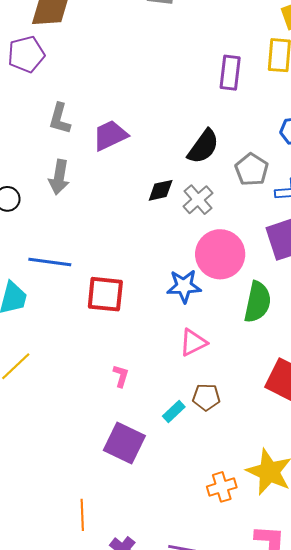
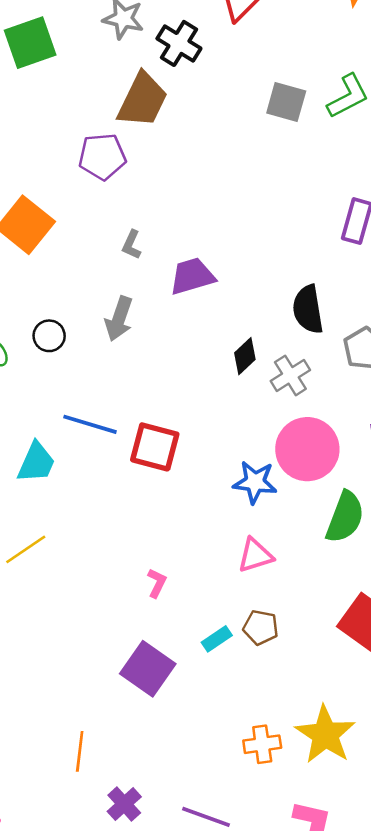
gray L-shape: (60, 119) -> (132, 245), size x0.7
black semicircle: (203, 147) -> (308, 309), turned 126
black diamond: (161, 190) -> (245, 356), turned -40
red square: (105, 294) -> (155, 447), moved

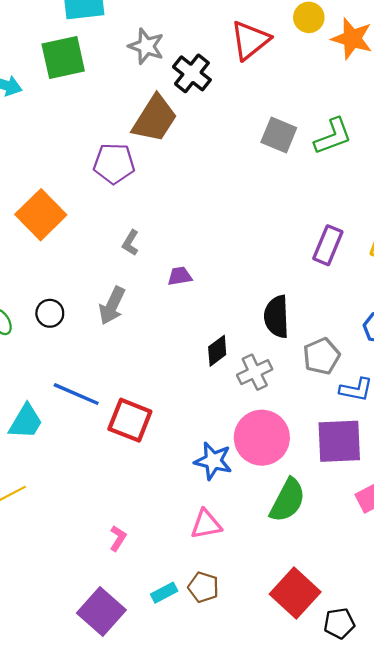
purple trapezoid: (192, 276) -> (180, 276), size x0.6

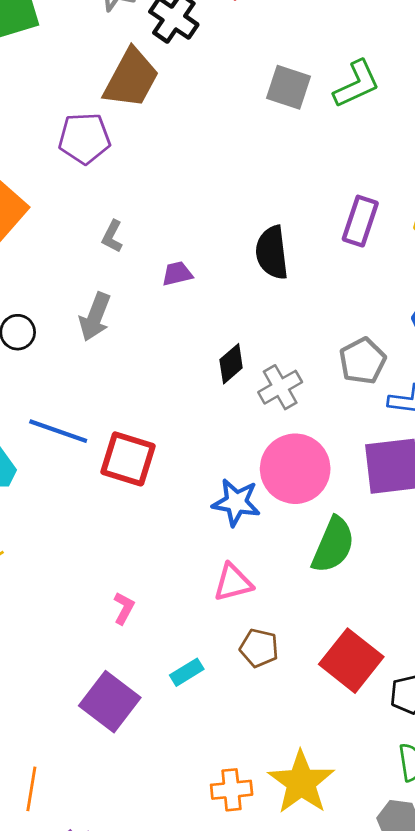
black semicircle: (277, 317) -> (272, 253), moved
brown pentagon: (203, 587) -> (259, 648), moved

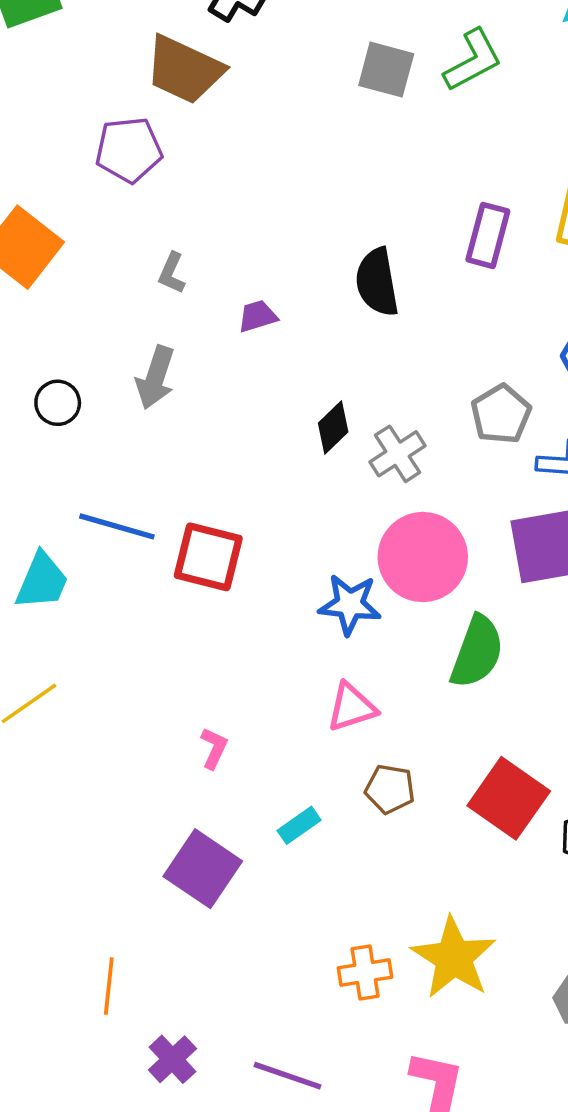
brown trapezoid: (131, 78) -> (184, 70), turned 90

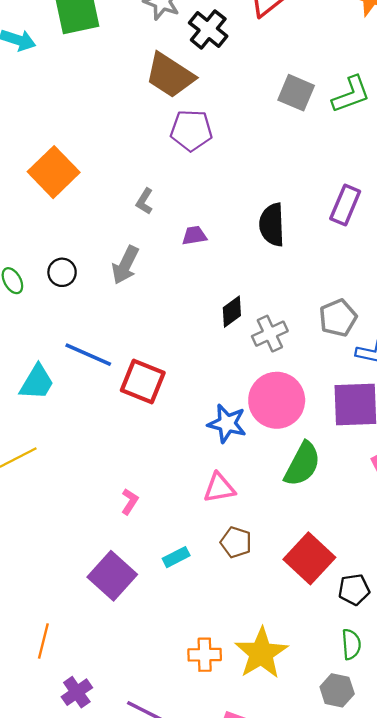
purple pentagon: (129, 150) -> (191, 130), moved

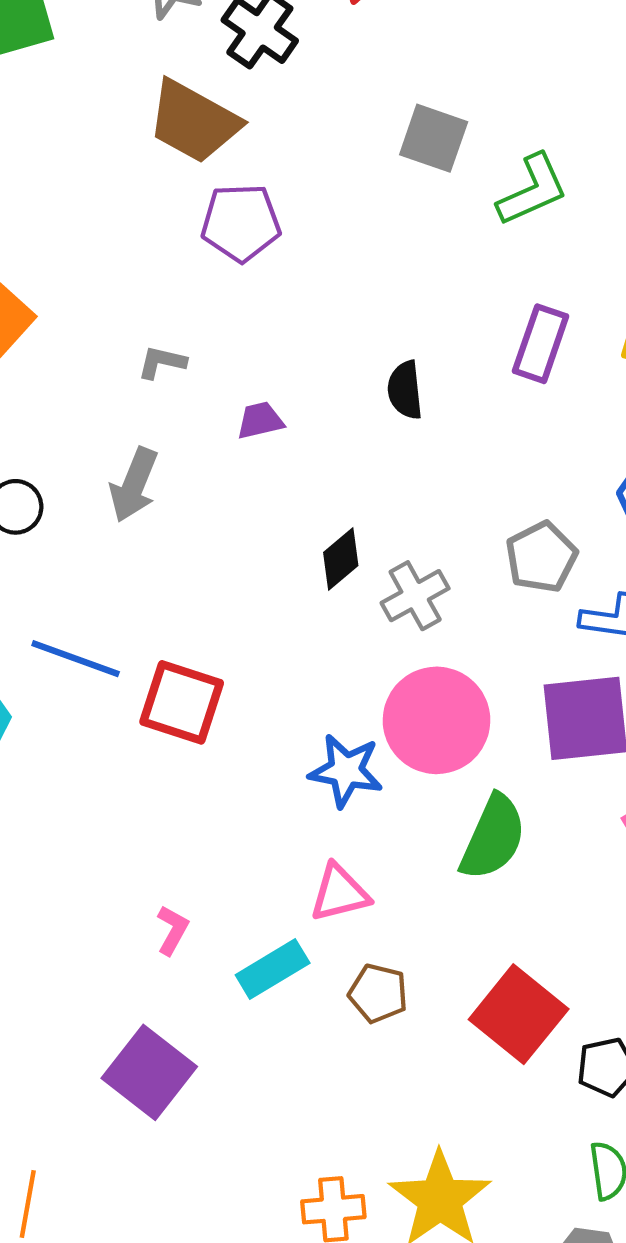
green L-shape: (351, 94) -> (532, 190), moved
gray L-shape: (144, 201) -> (162, 362), turned 75
black semicircle: (272, 225) -> (405, 390), size x0.7
cyan rectangle: (176, 557) -> (273, 969), moved, size x1.4

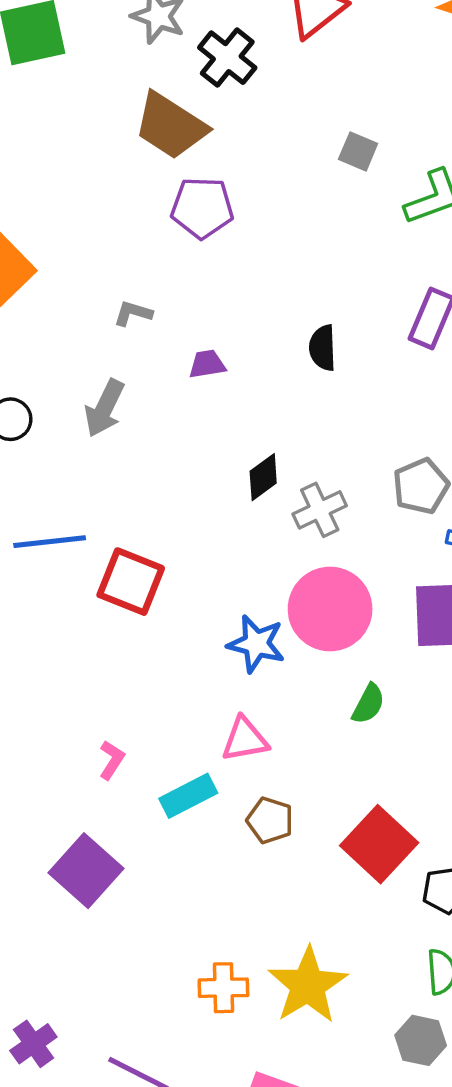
gray square: (434, 138) -> (358, 151), size x0.7
blue line: (76, 659) -> (50, 542), turned -30
green semicircle: (493, 837) -> (368, 704), size x0.6

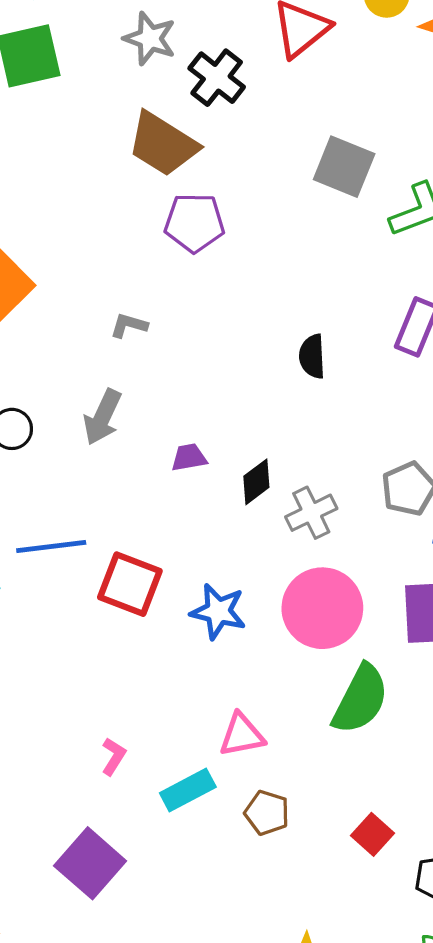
gray square: (358, 151) -> (344, 167), size x1.6
purple trapezoid: (207, 364) -> (189, 457), moved
blue star: (256, 644) -> (218, 611), moved
green semicircle: (368, 704) -> (360, 699), size x1.8
red square: (379, 844) -> (373, 834), size x0.6

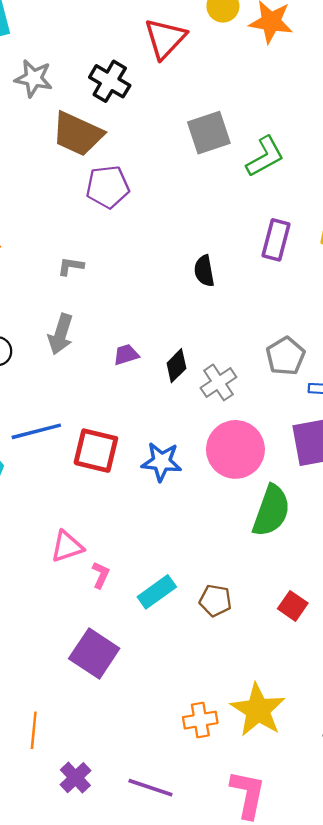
gray star: (150, 38) -> (34, 78), moved
gray square: (344, 167) -> (209, 133), turned -33
pink triangle: (242, 735) -> (67, 546), moved

